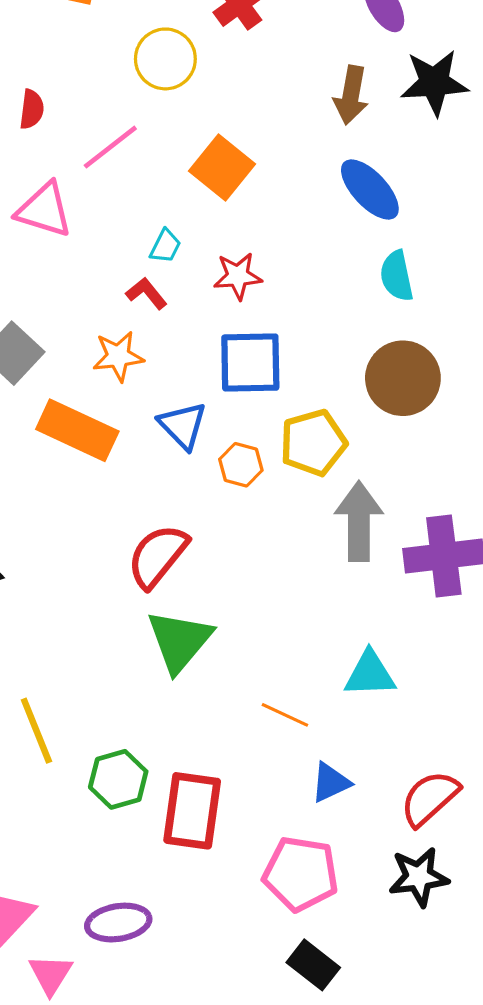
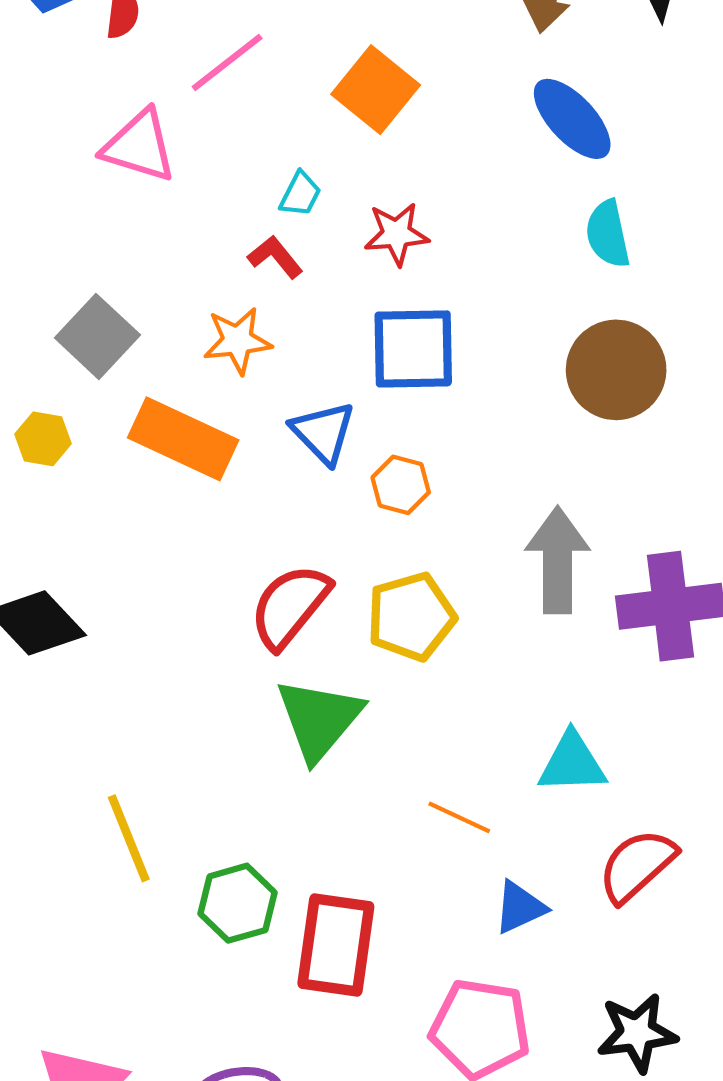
yellow pentagon: (313, 443) -> (411, 617), moved
red semicircle: (430, 798) -> (637, 866), moved

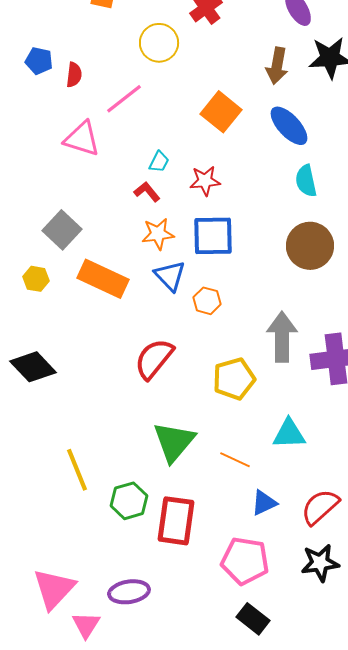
orange square: (376, 90) -> (221, 112), moved
orange star: (238, 341) -> (158, 234), moved
yellow pentagon: (411, 617) -> (234, 379), moved
green triangle: (319, 719) -> (174, 442), moved
red semicircle: (637, 866) -> (320, 507), moved

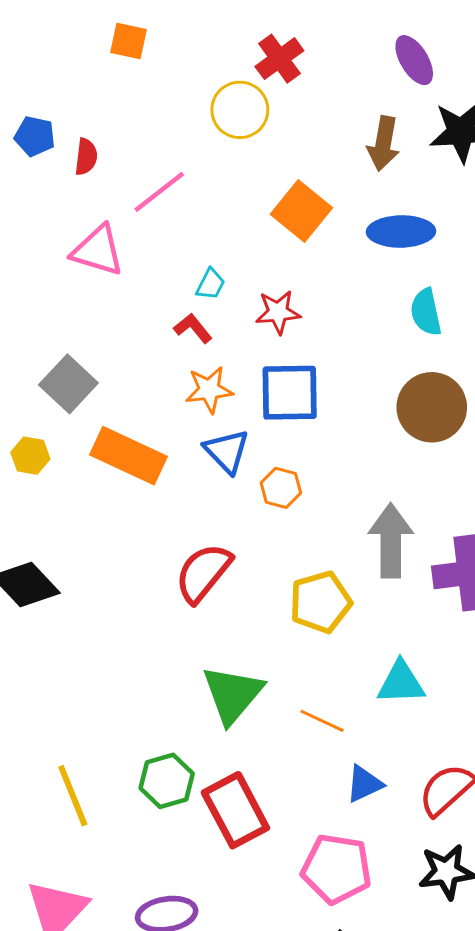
yellow circle: (159, 43) -> (240, 110), moved
blue ellipse: (289, 126) -> (401, 231), turned -48
yellow line: (77, 470) -> (73, 796), moved
red rectangle: (176, 521) -> (235, 810), turned -36

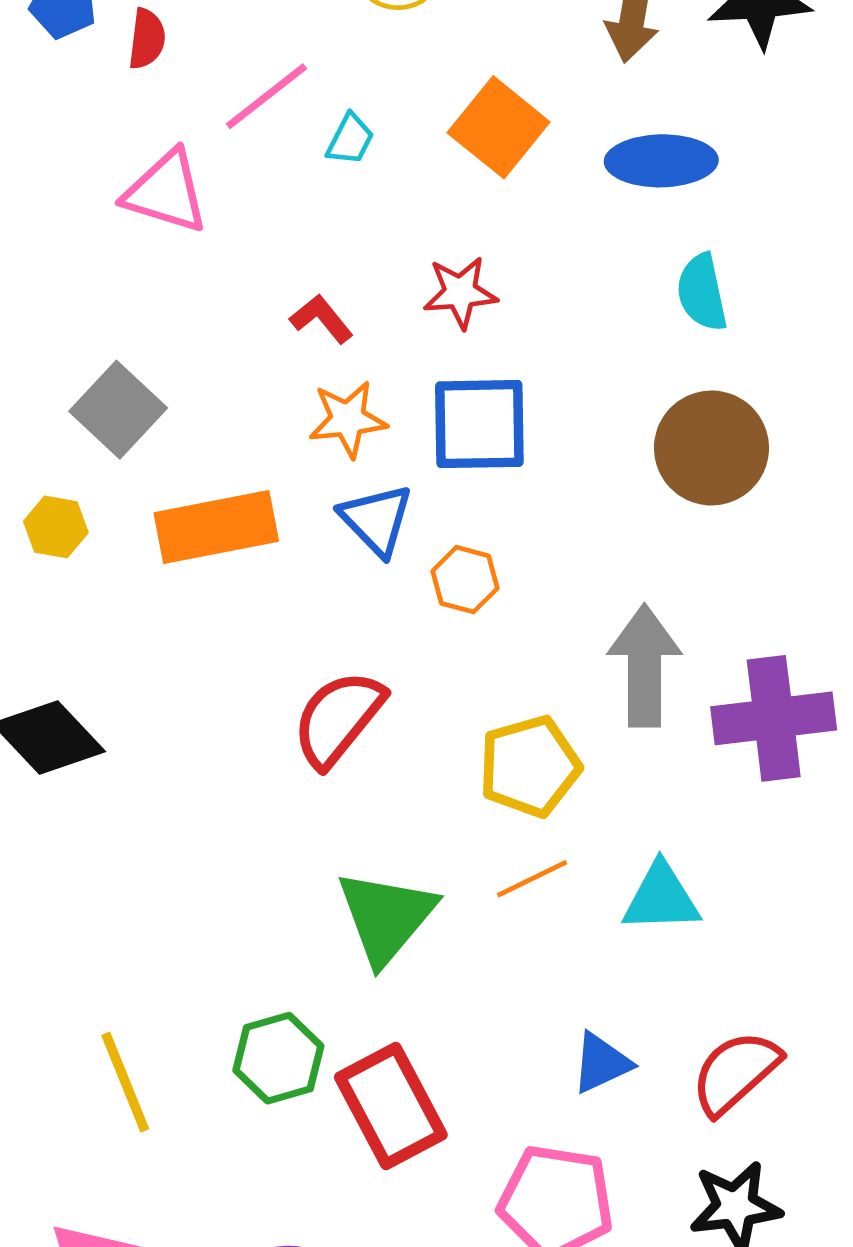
cyan trapezoid: (211, 284) -> (350, 139), moved
orange rectangle: (128, 456) -> (216, 527), turned -36
orange line: (322, 721) -> (532, 879), moved, turned -51

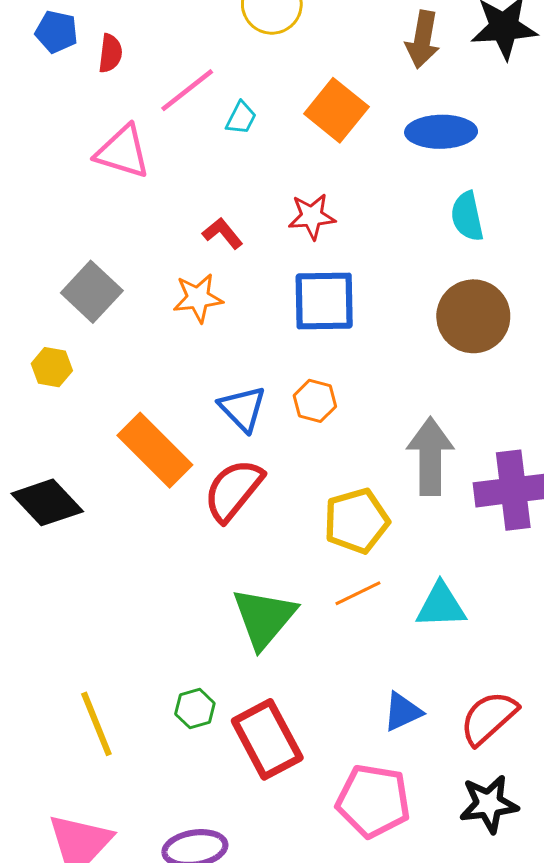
orange star: (348, 419) -> (198, 298), moved
blue triangle: (376, 520) -> (243, 409), moved
orange rectangle: (216, 527) -> (155, 450), moved, turned 56
green hexagon: (278, 1058) -> (195, 709), size x0.7

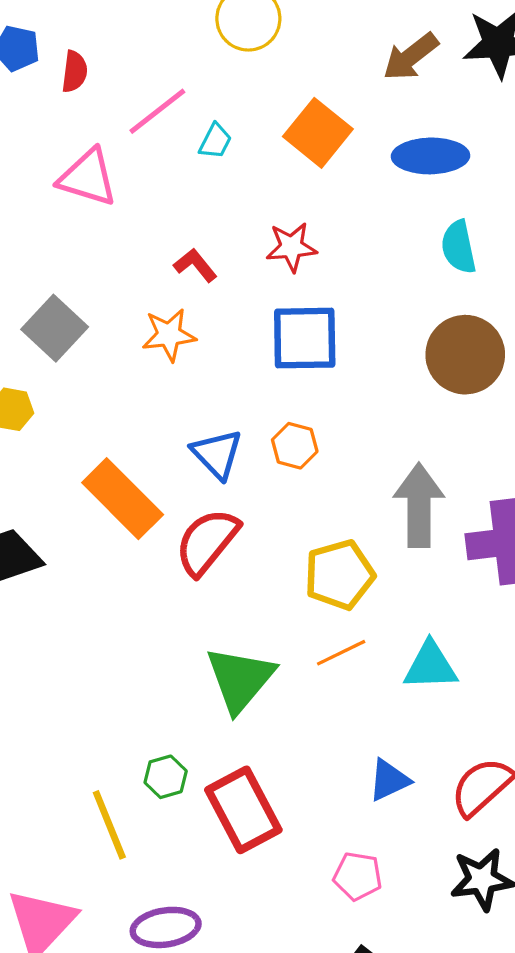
brown arrow: (423, 39) -> (411, 57), turned 42
yellow line: (96, 724) -> (109, 825), moved
pink pentagon: (373, 801) -> (358, 876), size x0.6

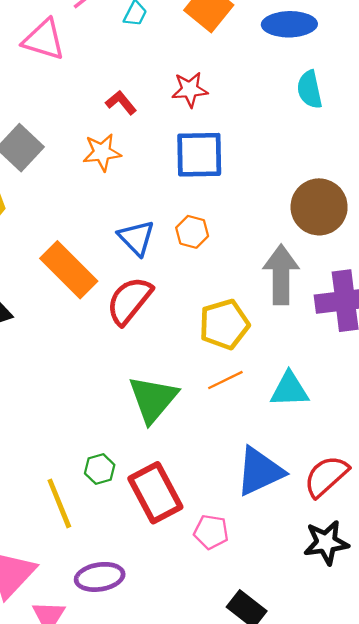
brown circle: (465, 355) -> (319, 207), moved
blue triangle: (389, 780) -> (260, 471), size x1.6
pink pentagon: (358, 876) -> (211, 532), moved

